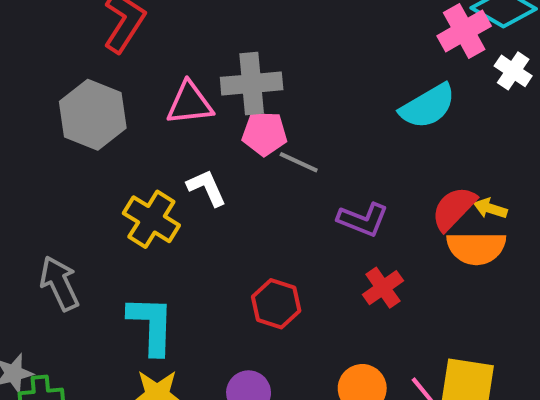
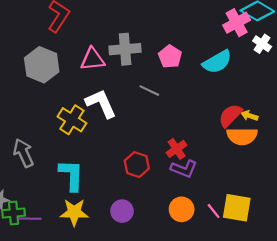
pink pentagon: (265, 134) -> (170, 57), moved, turned 30
white L-shape: (207, 188) -> (101, 103), size x1.5
purple L-shape: (363, 220) -> (184, 169), moved
red cross: (383, 288) -> (177, 149), moved

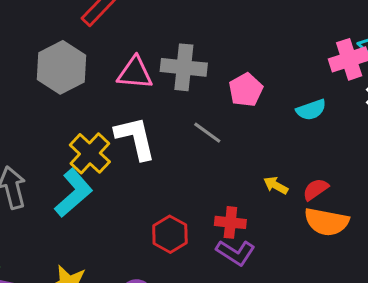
cyan semicircle: (217, 62) -> (311, 110), size x0.7
red semicircle: (230, 115) -> (316, 189), size x0.7
yellow arrow: (249, 116) -> (276, 185), moved
red cross: (177, 149) -> (230, 222), turned 30
cyan L-shape: (71, 175) -> (73, 193), moved, turned 36

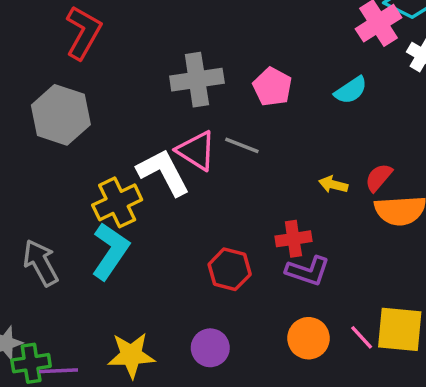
pink triangle: (135, 73) -> (196, 151), moved, turned 42
yellow cross: (90, 153) -> (117, 202), turned 36

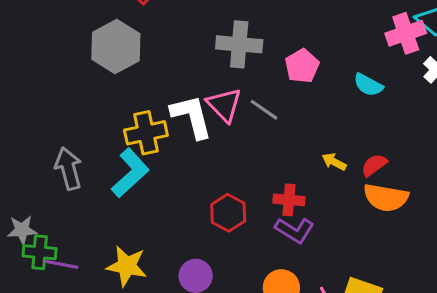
cyan semicircle: (351, 90) -> (368, 85), turned 48

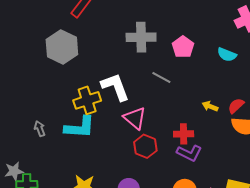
pink triangle: (224, 105) -> (135, 118), moved
gray arrow: (68, 169) -> (40, 129), size x0.6
cyan L-shape: (130, 173) -> (80, 127), turned 52

